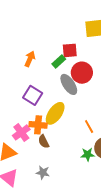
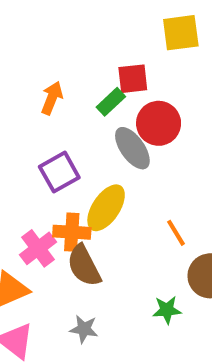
purple square: (33, 95) -> (59, 172), turned 30
brown semicircle: (44, 141) -> (84, 266), size x1.5
green star: (88, 154) -> (167, 310), moved

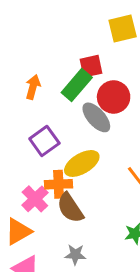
green rectangle: (111, 102) -> (77, 85), size x1.5
yellow ellipse: (106, 208) -> (82, 163), turned 32

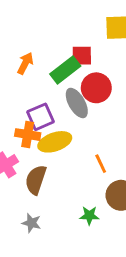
purple square: (44, 141) -> (41, 117), moved
orange cross: (59, 184) -> (28, 135), moved
brown semicircle: (70, 208) -> (36, 180), turned 40

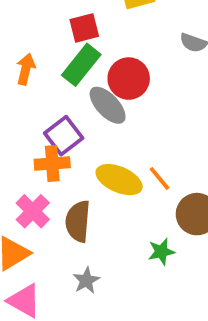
red square: (82, 56) -> (84, 28), moved
yellow ellipse: (55, 142) -> (119, 180), moved, turned 56
gray star: (31, 223) -> (86, 280), turned -30

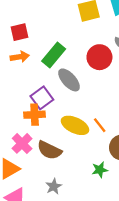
red square: (84, 28) -> (20, 32), moved
orange arrow: (26, 69) -> (20, 57), turned 66
red circle: (129, 79) -> (99, 57), moved
brown semicircle: (78, 221) -> (49, 150), turned -70

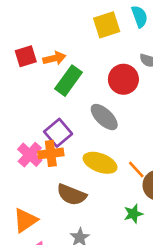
orange arrow: (20, 57) -> (54, 58), moved
gray ellipse: (69, 80) -> (104, 117), moved
orange line: (100, 125) -> (136, 170), moved
pink cross: (22, 143) -> (30, 155), moved

